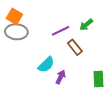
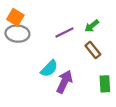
brown rectangle: (75, 47) -> (93, 50), moved
purple arrow: (61, 77) -> (64, 82), size x1.5

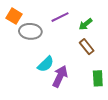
purple line: (64, 33) -> (60, 17), moved
gray ellipse: (17, 34) -> (30, 31), moved

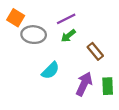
green arrow: (86, 24) -> (68, 36), moved
purple arrow: (60, 76) -> (84, 84), moved

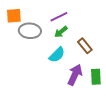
orange square: (16, 18) -> (14, 16), turned -35
cyan semicircle: (50, 70) -> (57, 55), moved

